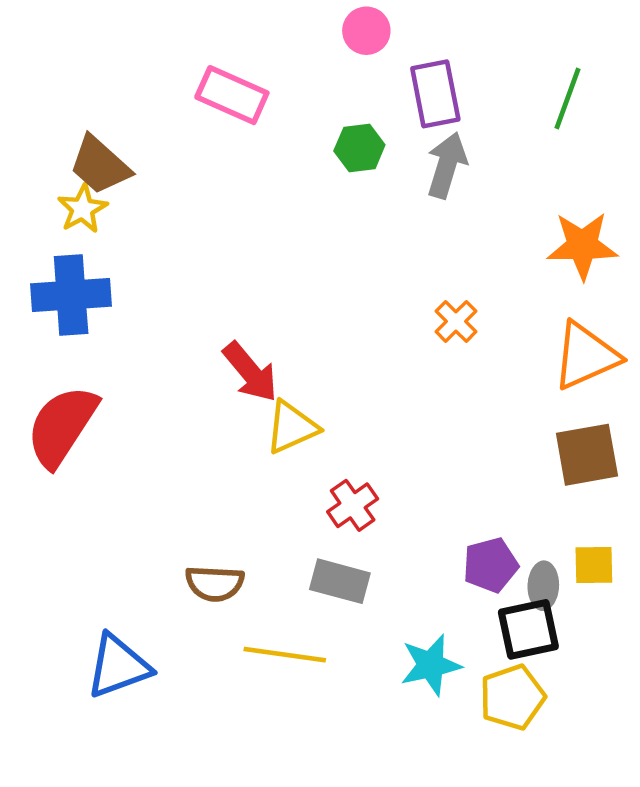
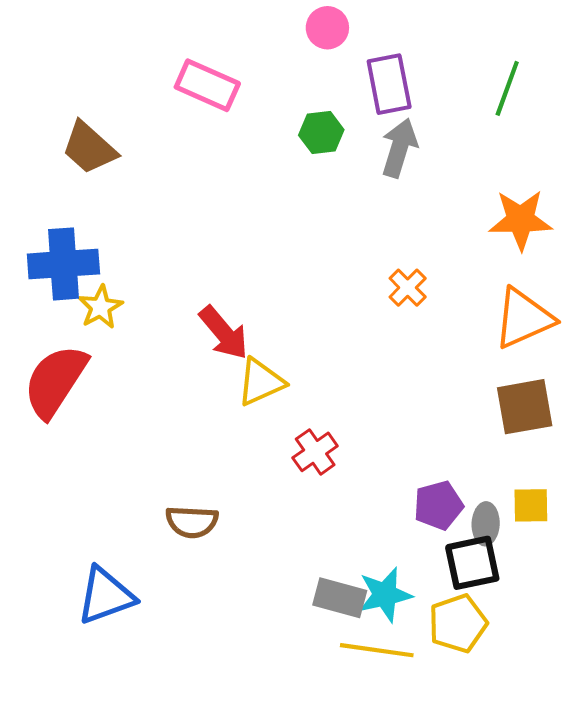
yellow star: (83, 209) -> (100, 307), moved
gray rectangle: (340, 581) -> (340, 598), moved
yellow line: (285, 655) -> (377, 650), moved

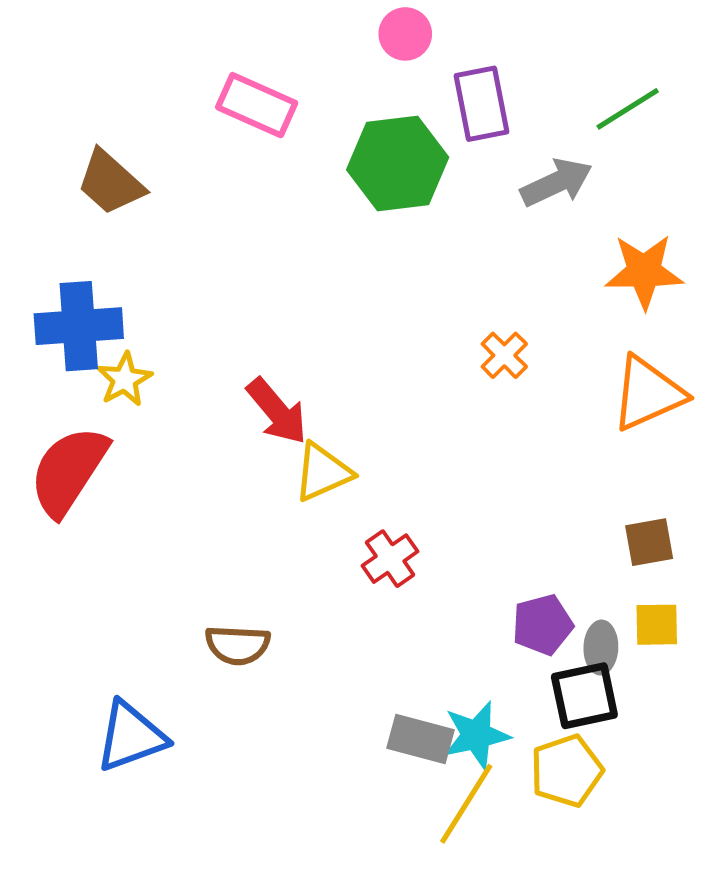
green line: (507, 88) -> (628, 109), turned 38
green hexagon: (321, 132) -> (398, 164), size x1.8
gray arrow: (399, 148) -> (556, 183), moved, turned 48
brown square: (525, 407) -> (649, 542), moved, size x0.7
yellow line: (377, 650) -> (466, 804), turned -66

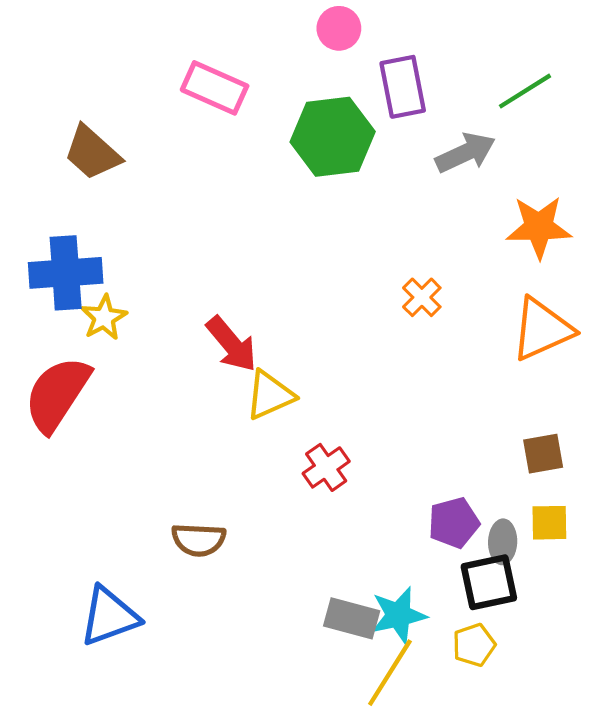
yellow pentagon: (567, 771) -> (474, 645), size x0.7

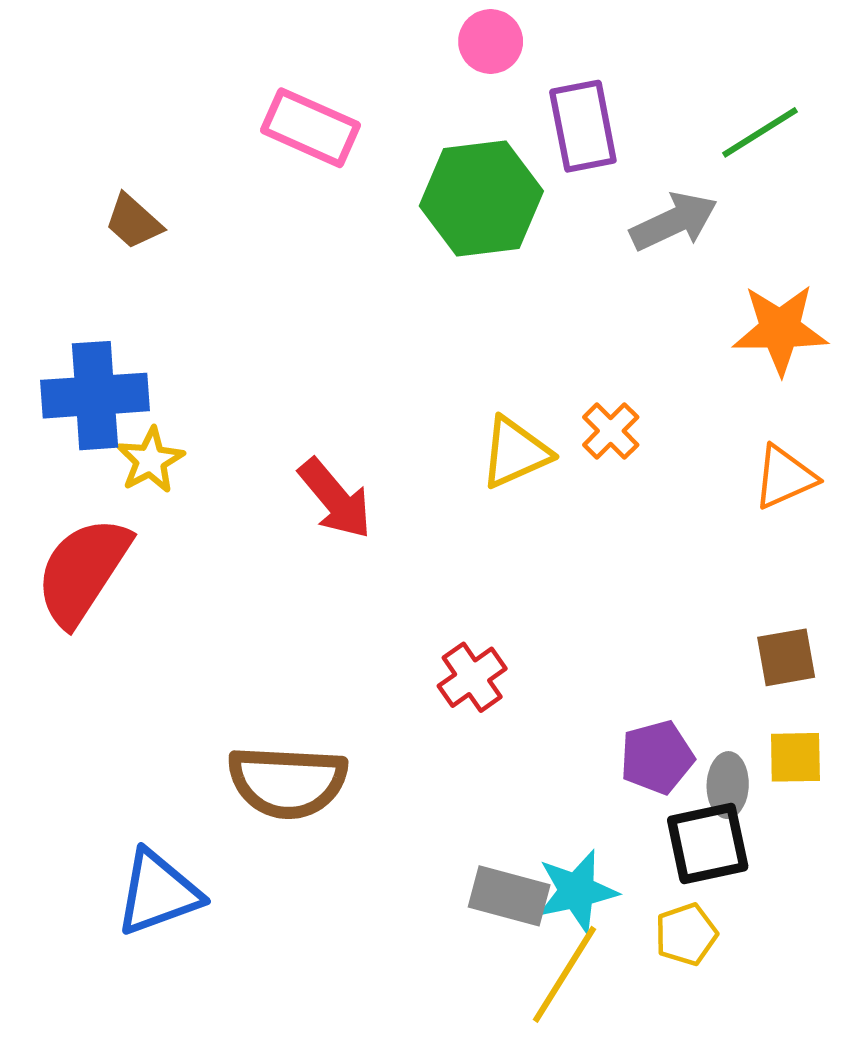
brown trapezoid: (92, 153) -> (133, 222), size x0.7
orange triangle: (542, 329) -> (785, 477), size x0.7
yellow triangle: (270, 395) -> (515, 453), moved
brown semicircle: (199, 540) -> (287, 782), size x1.5

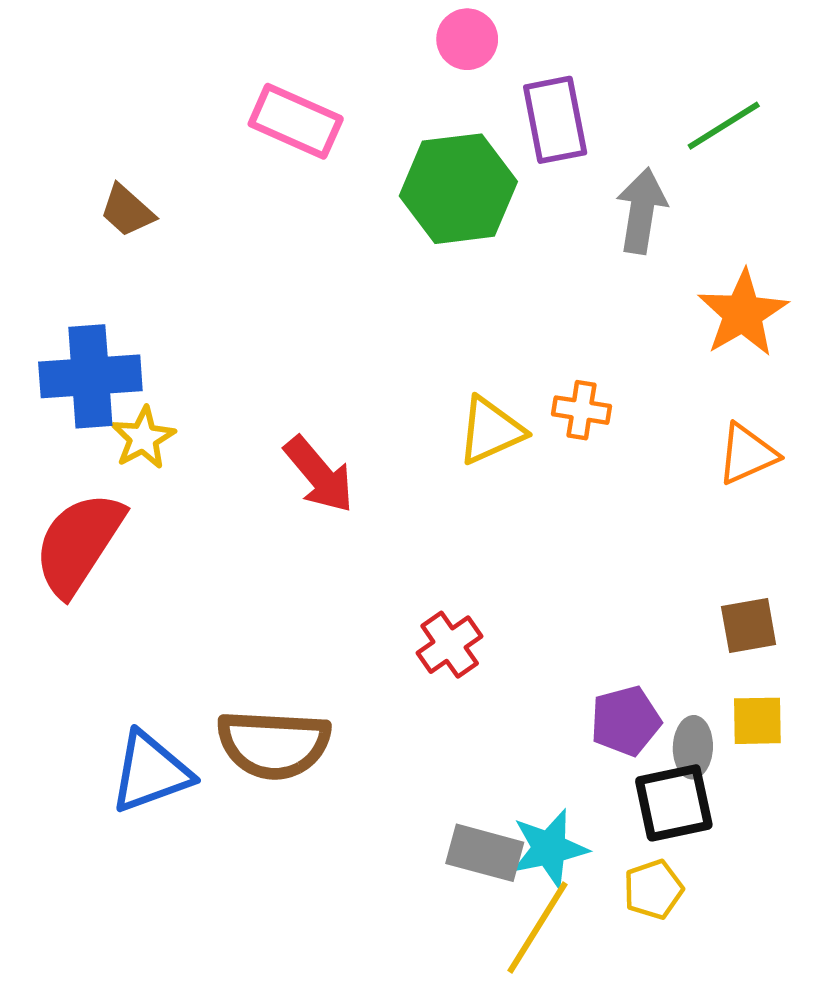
gray arrow: (674, 222) -> (642, 211), turned -56
orange star: (780, 329) -> (743, 313), turned -30
orange cross: (611, 431) -> (581, 410), turned -36
blue triangle: (158, 893) -> (151, 772), moved

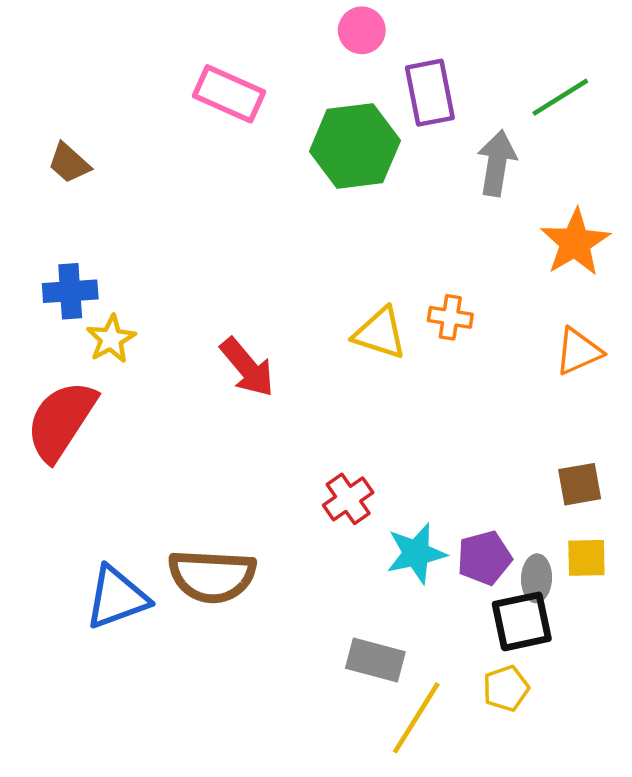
brown trapezoid: (127, 211) -> (69, 163), moved
blue cross: (90, 376) -> (70, 291), size x0.7
yellow triangle: (491, 431) -> (380, 333), turned 42
cyan star: (549, 848) -> (416, 553), moved

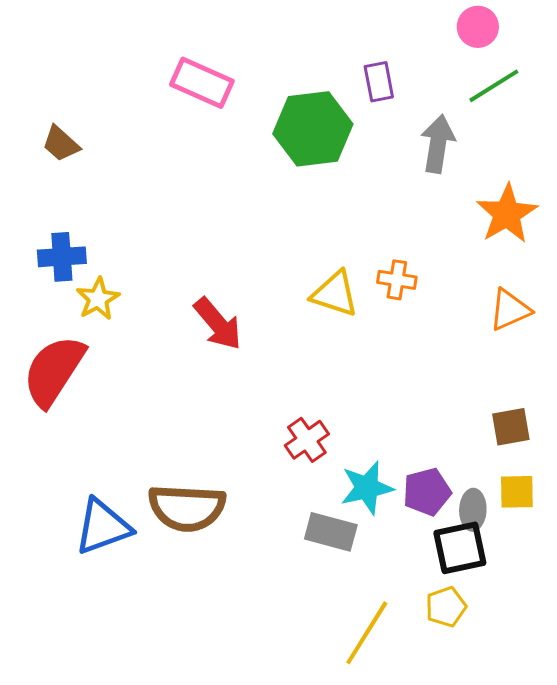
pink circle: (362, 30) -> (478, 27), moved
purple rectangle: (430, 93) -> (379, 82), size x0.7
gray rectangle: (375, 660) -> (331, 532), moved

